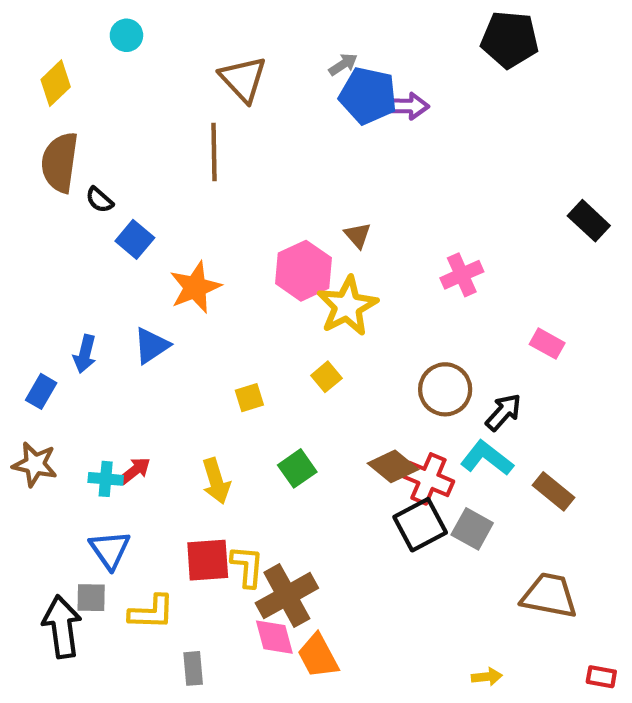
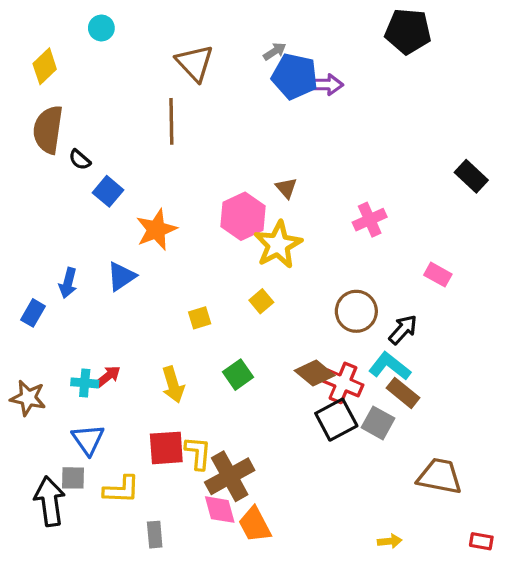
brown star: (35, 464) -> (28, 398), moved
brown rectangle: (553, 491) -> (403, 393), moved

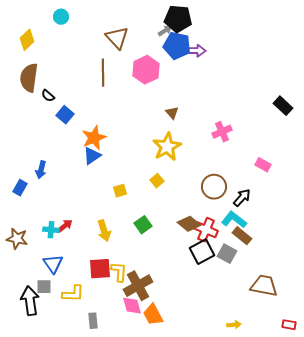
black pentagon: (408, 31) -> (178, 19), moved
pink hexagon: (243, 216) -> (146, 70), moved
blue triangle: (121, 276) -> (92, 156), moved

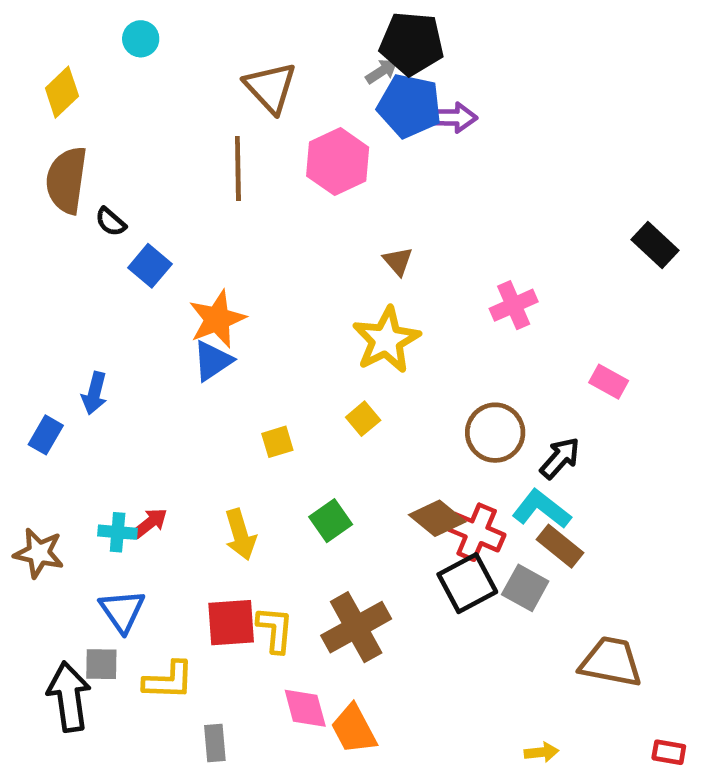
brown cross: (138, 286) -> (356, 627), moved

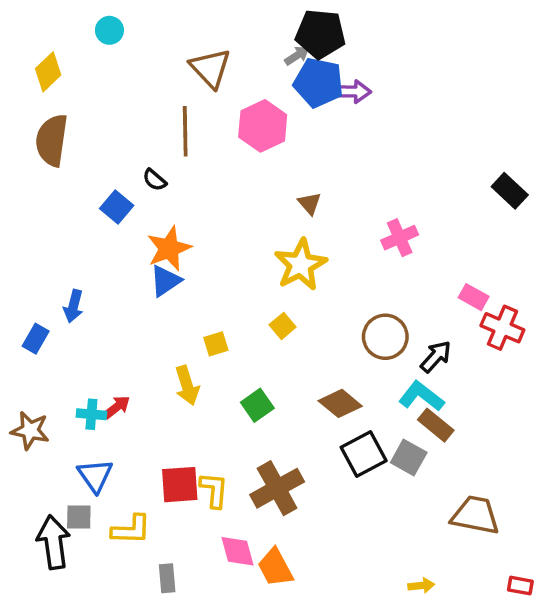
black semicircle: (111, 222) -> (155, 180), moved
red cross: (477, 532) -> (502, 328), moved
yellow arrow: (240, 535) -> (187, 385), moved

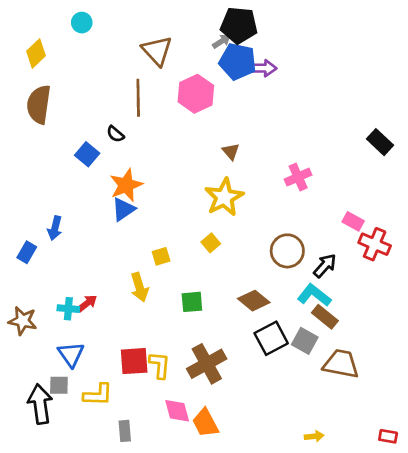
green square: (257, 405) -> (192, 302), turned 30
brown trapezoid: (475, 515) -> (341, 364), moved

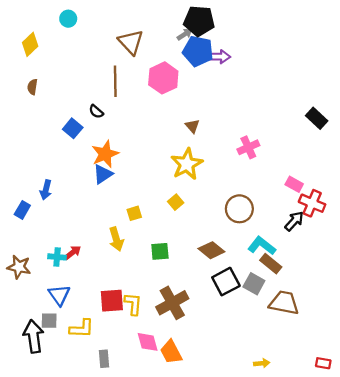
brown semicircle: (39, 104) -> (32, 87), size x0.5
black arrow: (325, 266) -> (294, 221), moved

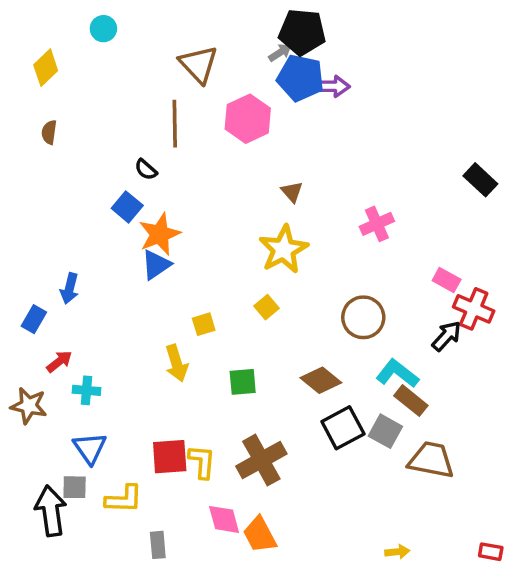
blue square: (73, 128) -> (127, 207), moved
red arrow: (73, 252) -> (59, 362), moved

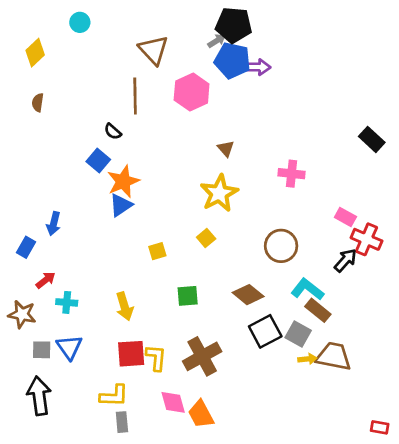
pink cross: (377, 224) -> (292, 174), turned 30
yellow arrow: (176, 363) -> (125, 306), moved
gray square: (75, 487) -> (42, 350), moved
yellow L-shape: (124, 499) -> (114, 396), moved
yellow arrow: (397, 552) -> (307, 359), moved

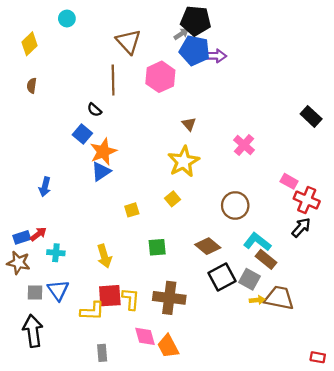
pink cross: (292, 174) -> (244, 145), turned 35
blue rectangle: (26, 247) -> (22, 237), moved, turned 42
black arrow: (345, 260) -> (301, 227), moved
brown cross: (202, 356) -> (169, 298), turned 36
yellow L-shape: (114, 396) -> (92, 311), moved

